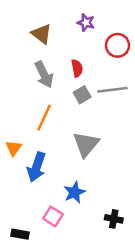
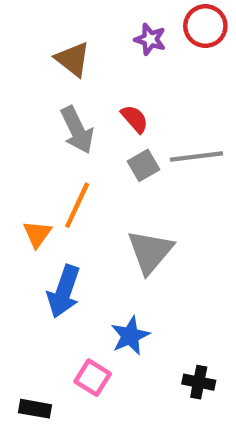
red circle: (118, 45) -> (205, 26), moved
red semicircle: (77, 68) -> (135, 119), turned -30
orange triangle: (14, 148) -> (37, 234), moved

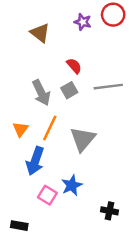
gray arrow: (77, 130) -> (41, 93), moved
gray square: (143, 165) -> (69, 90), moved
orange line: (77, 205) -> (50, 128), moved
pink square: (93, 378) -> (47, 195), moved

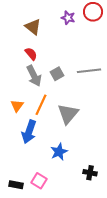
red semicircle: (74, 66) -> (31, 54), moved
pink square: (47, 195) -> (39, 181), moved

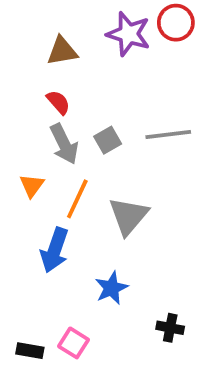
purple star: (68, 18) -> (128, 34), size x1.6
brown triangle: (33, 27) -> (62, 51), turned -48
orange triangle: (17, 106) -> (32, 186), moved

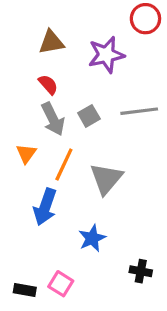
purple star: (128, 34) -> (106, 55), moved, turned -30

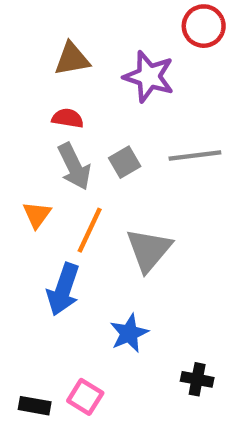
purple star: (106, 55) -> (149, 77), turned 30
red semicircle: (48, 85) -> (68, 118), turned -40

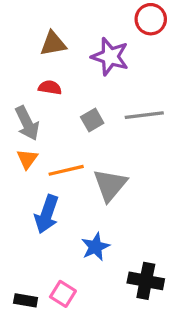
gray arrow: (74, 166) -> (27, 123), moved
orange line: (90, 230) -> (66, 170), turned 52
black cross: (197, 379) -> (146, 281), size x1.5

